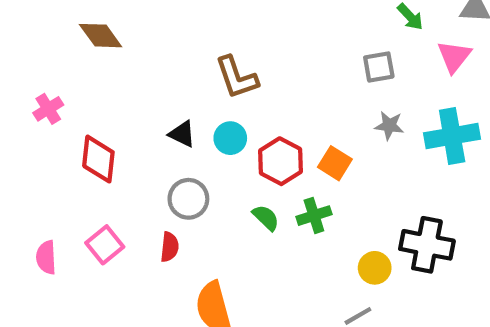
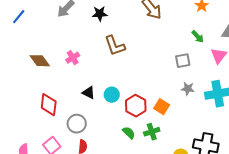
brown diamond: (101, 36) -> (40, 61), moved
brown L-shape: (237, 77) -> (115, 46), moved
pink cross: (48, 109) -> (73, 58), moved
gray circle: (188, 199) -> (77, 124), moved

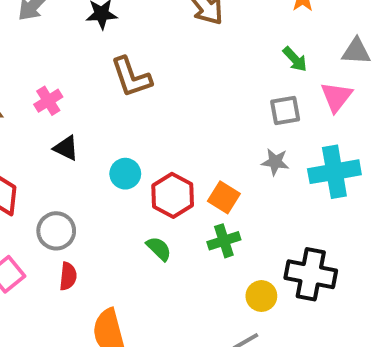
gray square: (183, 61) -> (285, 111), moved
black triangle: (89, 93) -> (66, 148), moved
green cross: (152, 132) -> (224, 241), moved

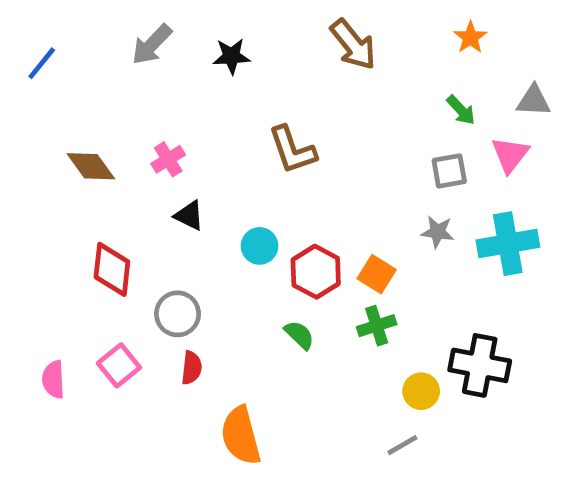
brown L-shape: (131, 77) -> (292, 150), moved

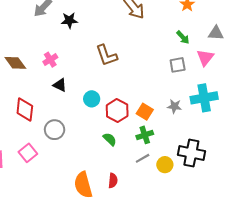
black star: (231, 56) -> (69, 20), moved
gray star: (438, 232) -> (174, 106), moved
red semicircle: (192, 368) -> (113, 181), moved
gray line: (402, 445) -> (143, 158), moved

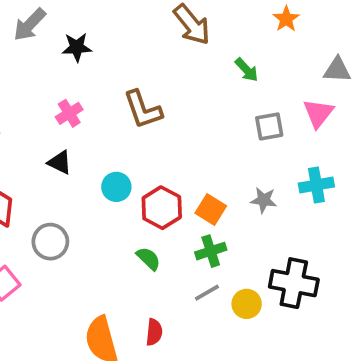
green arrow: (183, 37) -> (247, 70), moved
pink cross: (50, 60) -> (69, 113), moved
cyan cross: (204, 98) -> (316, 185), size x0.7

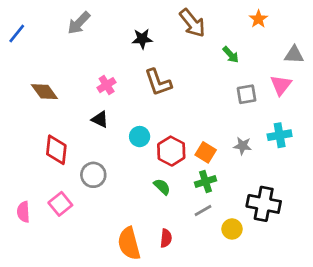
black star: (77, 47) -> (142, 39), moved
yellow circle: (247, 304) -> (232, 229), moved

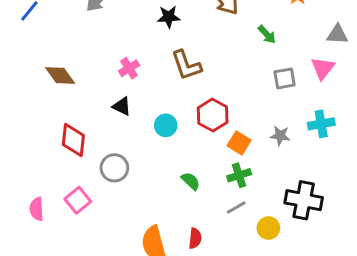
red hexagon: (171, 151) -> (213, 115), moved

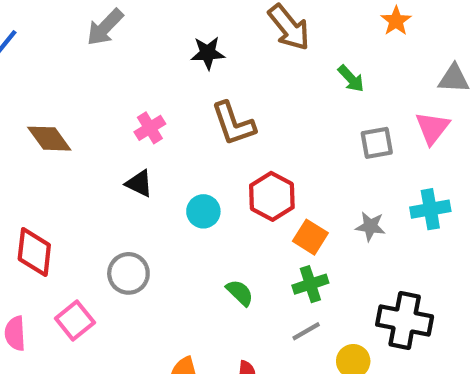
red diamond: (73, 140) -> (34, 252), moved

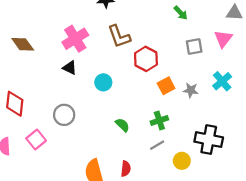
pink cross: (150, 128) -> (75, 39), size x1.6
red hexagon: (272, 196) -> (146, 59), moved
cyan cross: (430, 209) -> (222, 81), turned -30
orange square: (310, 237) -> (166, 86), moved, turned 30

